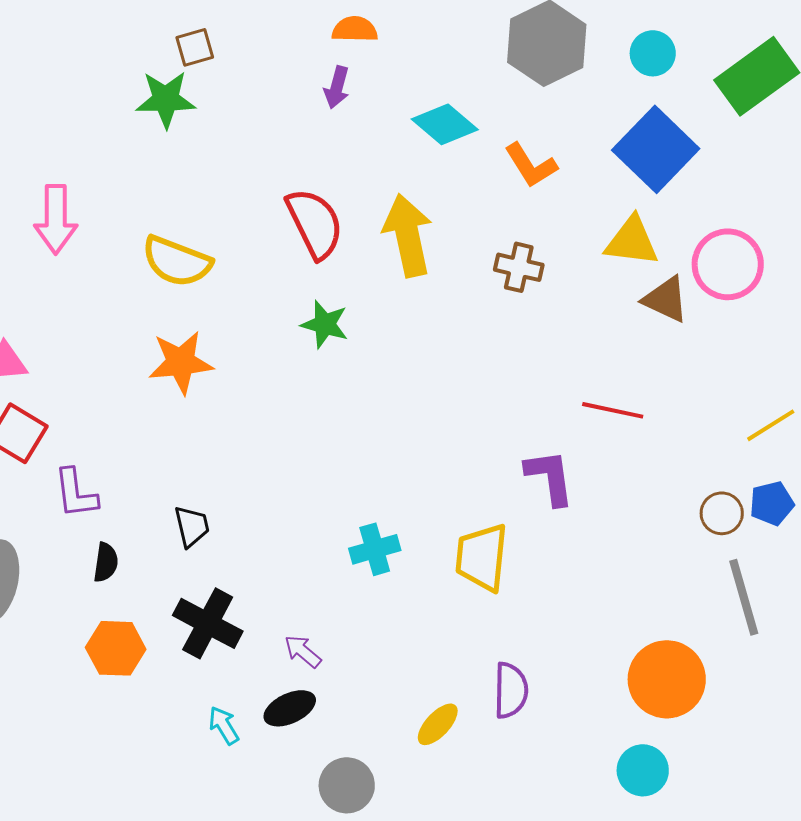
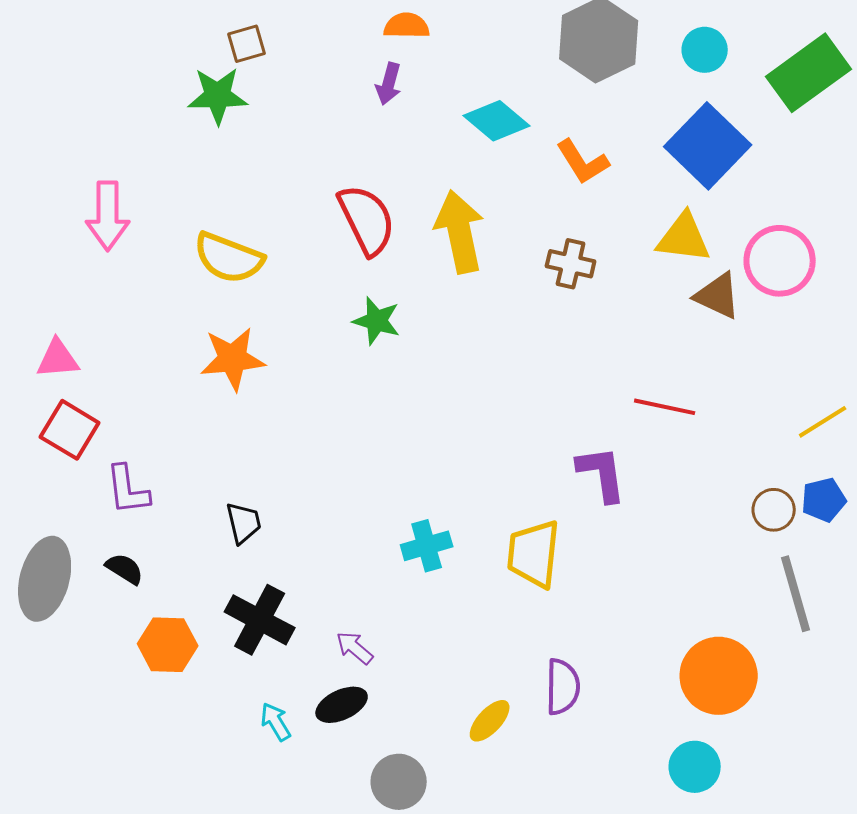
black semicircle: (106, 562) -> (125, 569), moved, turned -66

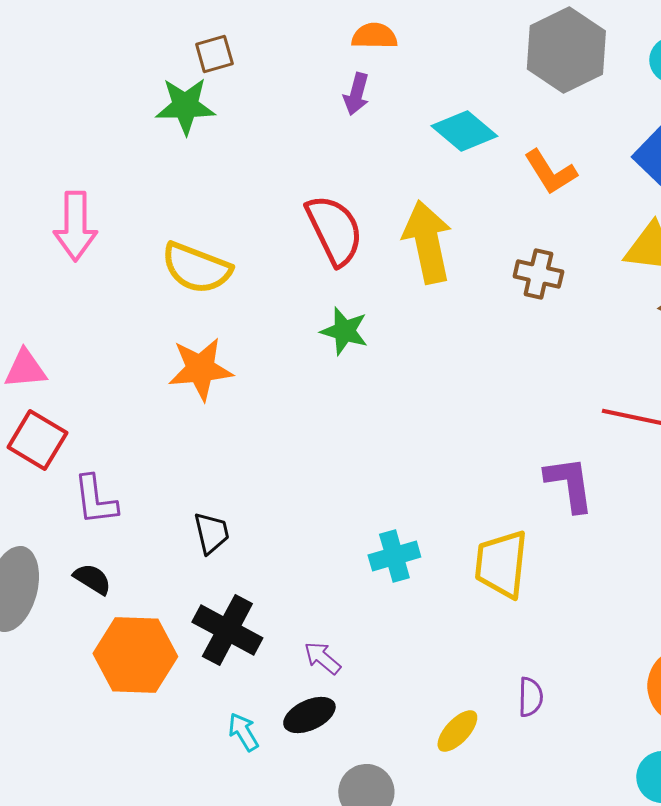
orange hexagon: (168, 645) -> (135, 655), size x1.4
purple semicircle: (563, 687) -> (530, 697), size x0.7

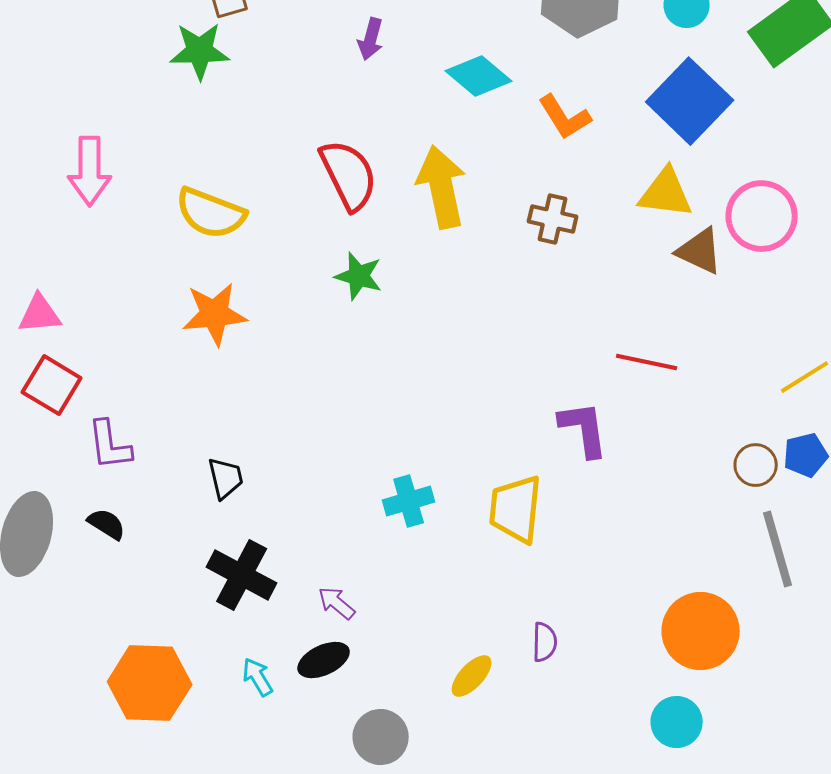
orange hexagon: (135, 655) -> (150, 683), moved

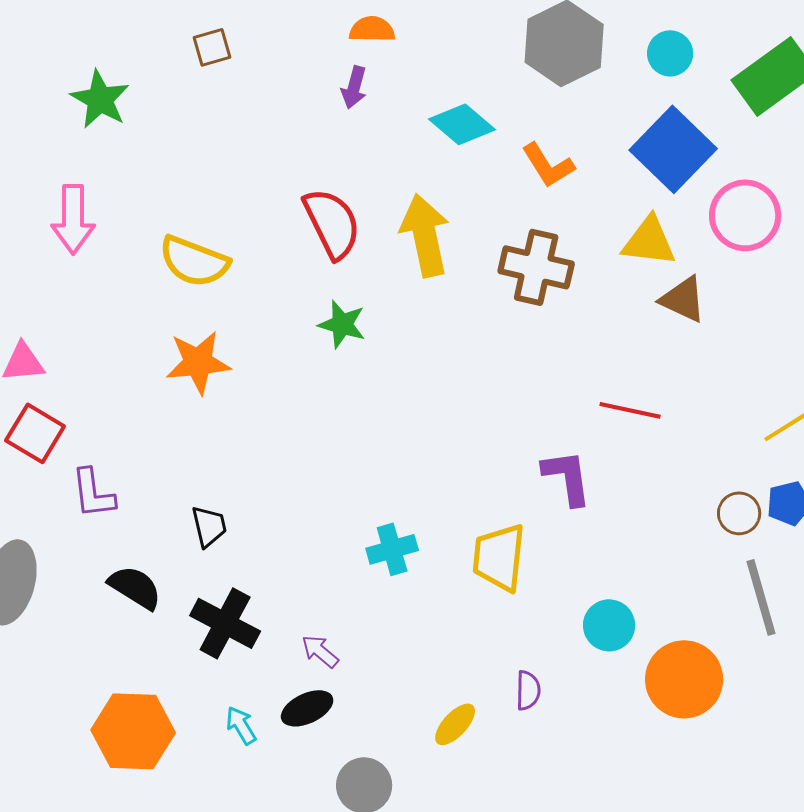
green star: (200, 51) -> (100, 99), moved, turned 30
pink circle: (762, 216) -> (745, 215), moved
brown cross: (553, 219) -> (536, 267), size x1.5
black semicircle: (107, 524) -> (135, 587), moved, size x1.4
cyan circle: (677, 722) -> (609, 625), moved

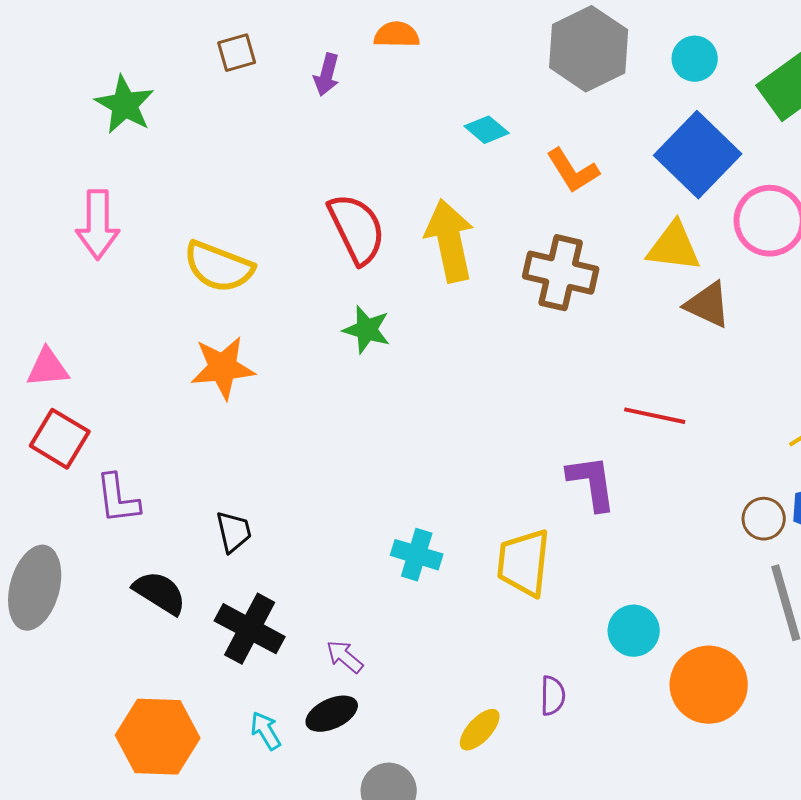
purple arrow: (354, 87) -> (327, 75), moved
cyan diamond: (462, 124) -> (487, 130), size x0.7
cyan cross: (392, 549) -> (417, 555), turned 33

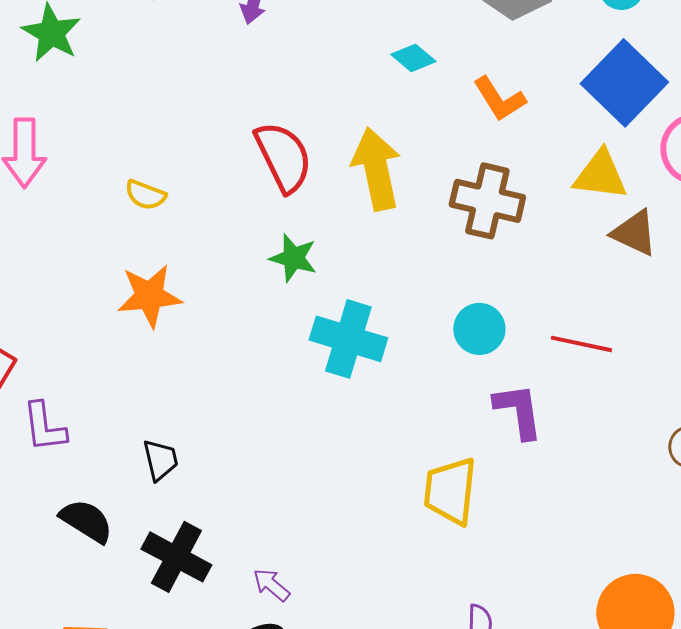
yellow semicircle: (219, 267) -> (145, 195), size x0.6
cyan cross: (417, 555) -> (348, 339), moved, size x1.5
cyan circle: (634, 631) -> (479, 329), moved

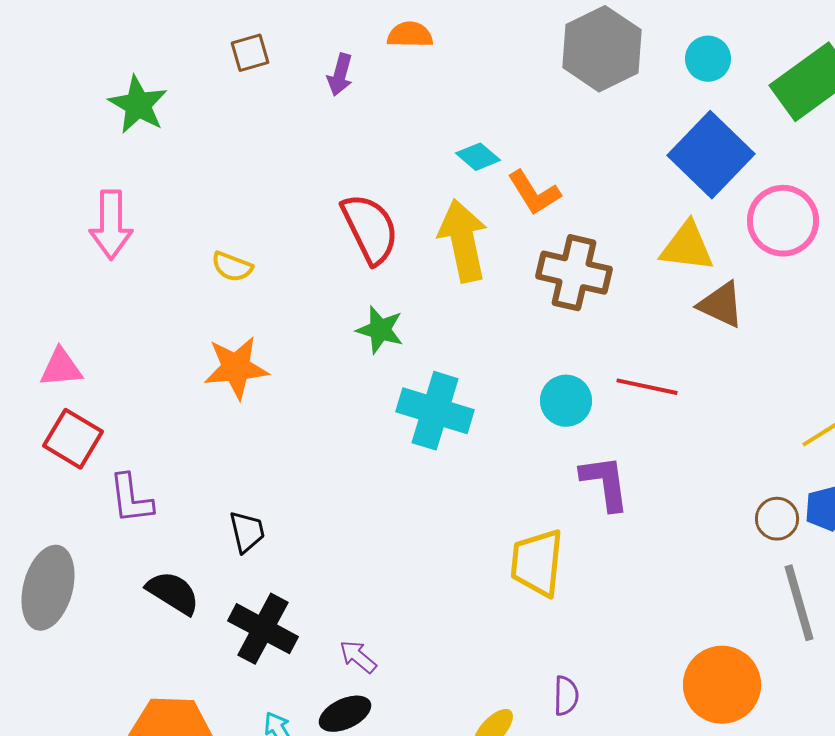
cyan diamond: (413, 58) -> (478, 157), moved
orange L-shape: (499, 99) -> (534, 193), moved
red line: (581, 344) -> (647, 387), moved

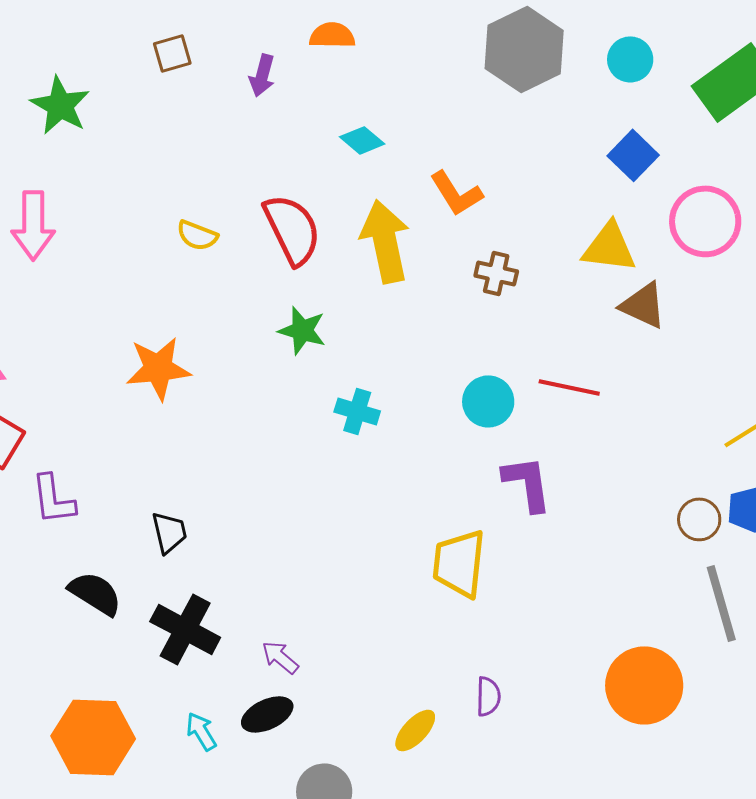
blue square: (711, 155) -> (633, 155), size x0.6
cyan diamond: (478, 157) -> (362, 140), moved
yellow semicircle: (232, 267) -> (197, 235), moved
brown cross: (574, 273) -> (496, 273), size x0.6
cyan cross: (435, 411) -> (357, 411), size x0.6

